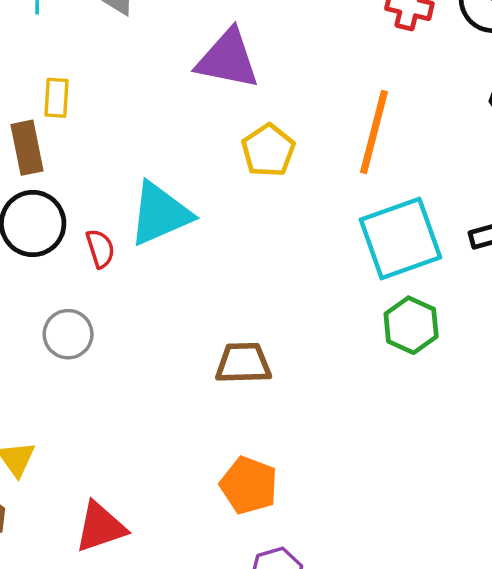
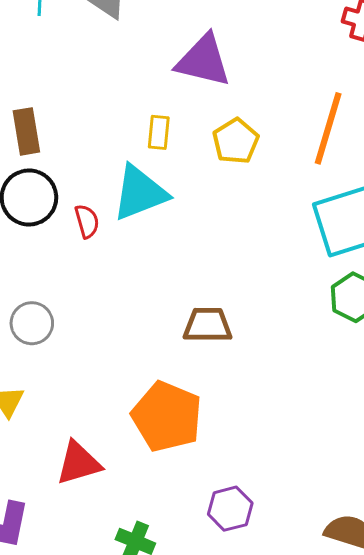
yellow rectangle: (57, 98) -> (159, 132), moved
gray circle: (68, 334) -> (32, 323), moved
orange pentagon: (249, 485) -> (167, 416), moved, size x1.4

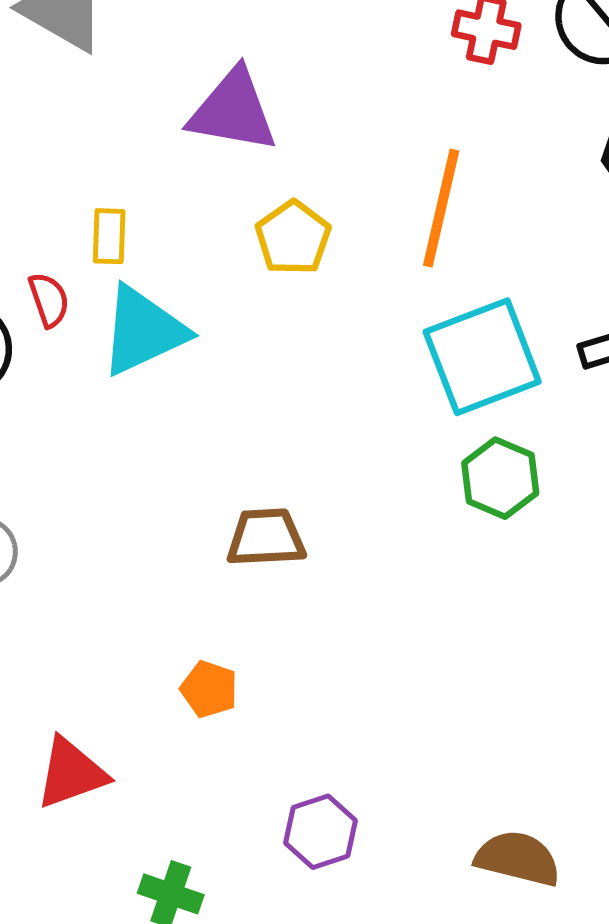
yellow rectangle: (159, 132) -> (109, 236), moved
red semicircle: (87, 221) -> (49, 300), moved
orange pentagon: (167, 416) -> (209, 689), size x0.5

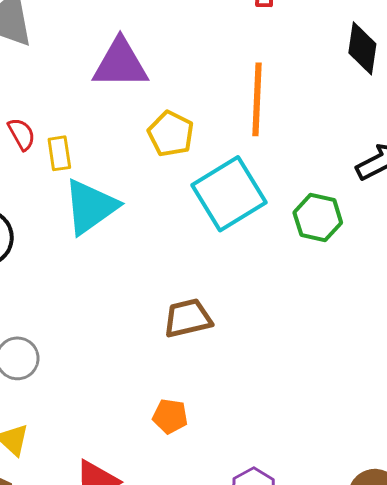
red semicircle: (49, 300) -> (22, 134), moved
cyan square: (482, 357) -> (229, 194), moved
green hexagon: (500, 478) -> (318, 218), moved

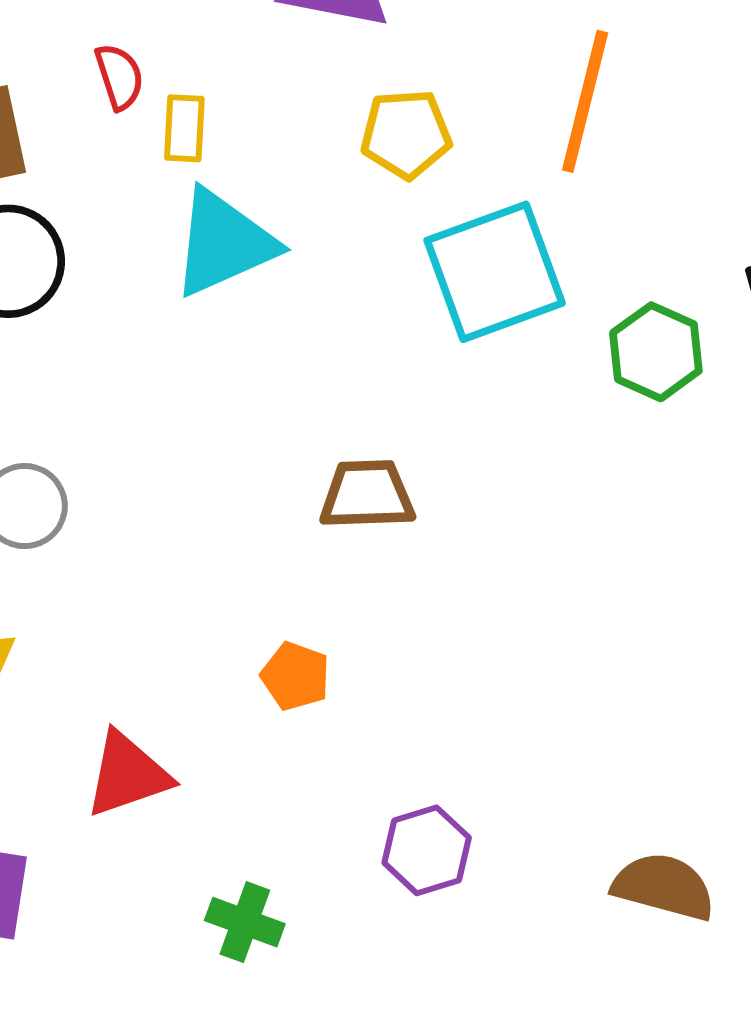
yellow pentagon: (171, 134) -> (406, 134), turned 30

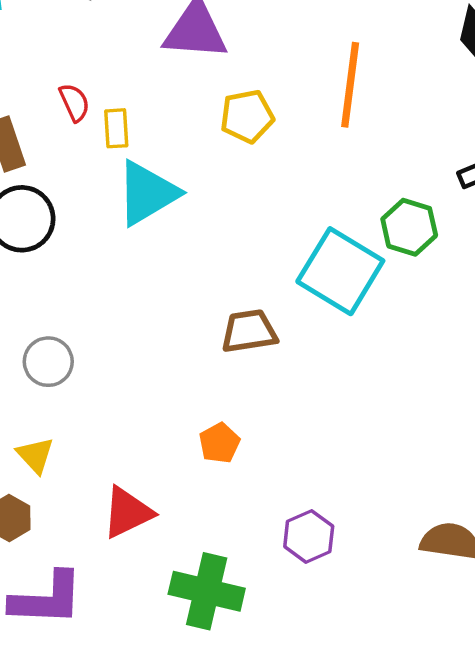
cyan square: (495, 272) -> (340, 271), moved, turned -32
orange pentagon: (295, 676) -> (219, 443), turned 30
green cross: (245, 922) -> (207, 591), size x1.6

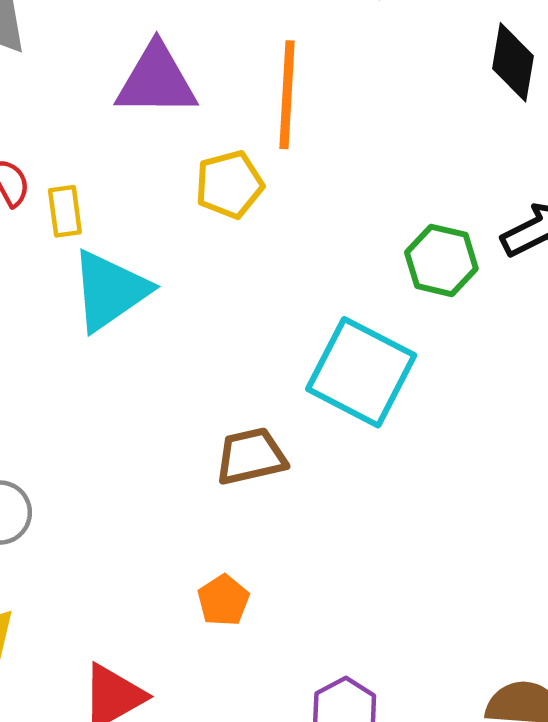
orange line: (350, 85) -> (287, 95), moved
green hexagon: (409, 227) -> (441, 260), moved

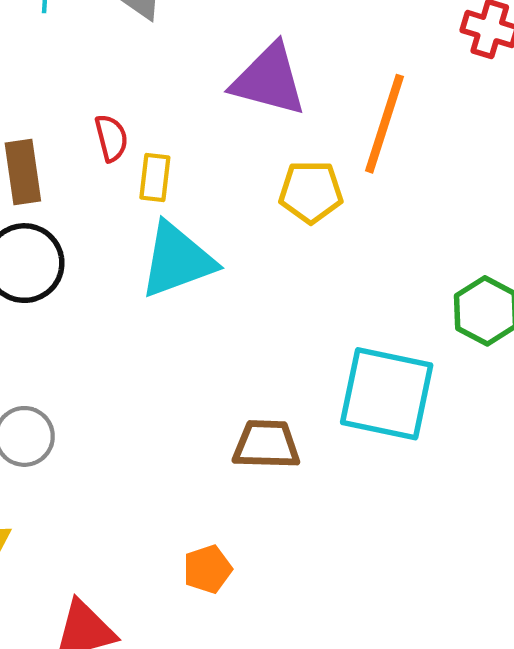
cyan square: (361, 372) -> (387, 394), turned -30

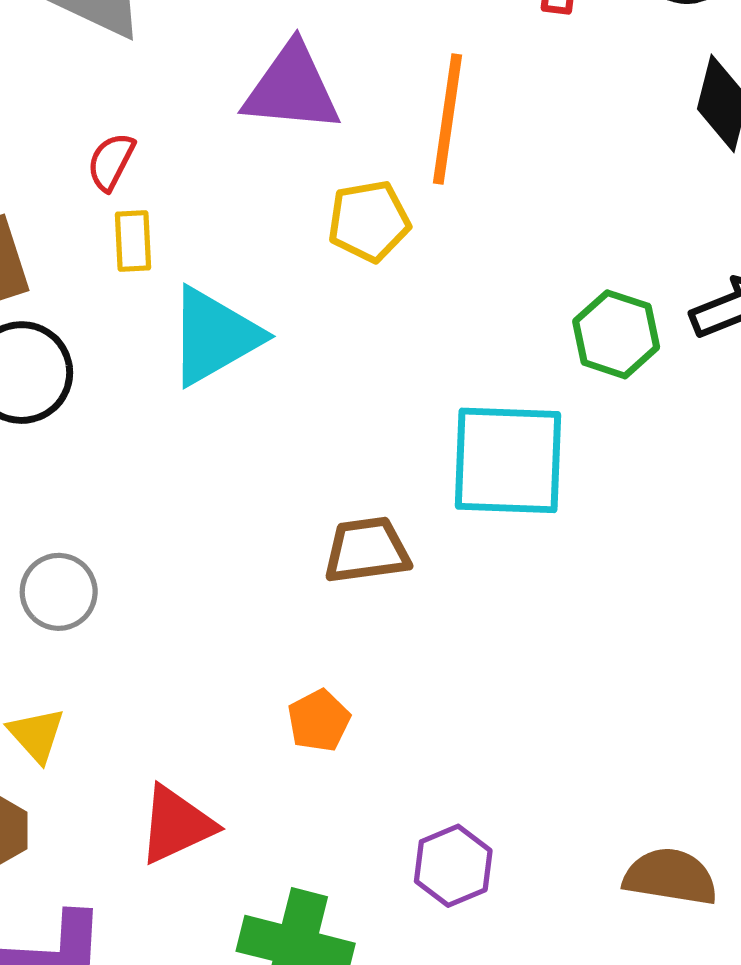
red semicircle: (111, 138) -> (111, 162), moved, turned -129
yellow rectangle: (155, 178) -> (133, 241), moved

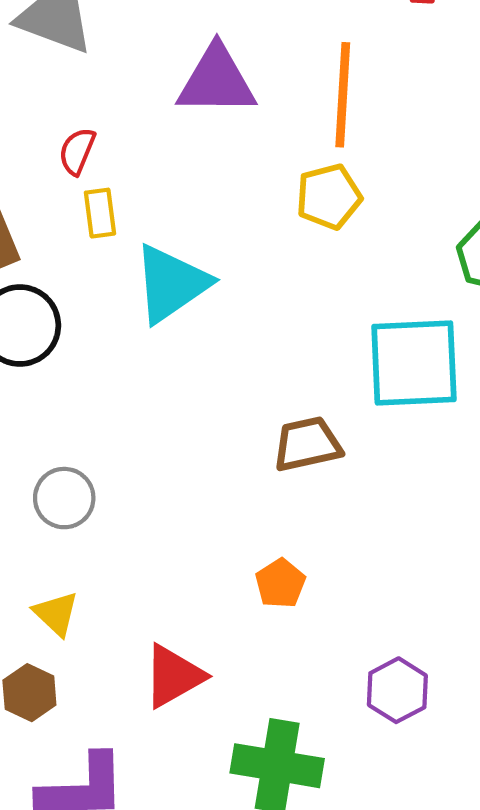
yellow pentagon: (369, 221) -> (329, 197), moved

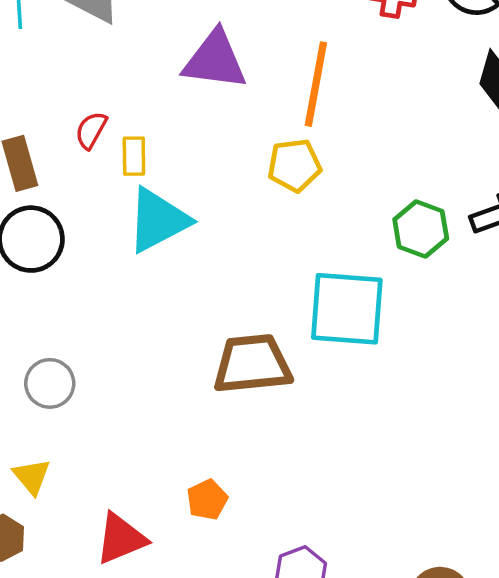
red semicircle: (77, 151) -> (91, 130), moved
yellow rectangle: (100, 213) -> (134, 156), moved
brown trapezoid: (307, 444) -> (252, 364), size x1.4
orange pentagon: (280, 583) -> (207, 500), moved

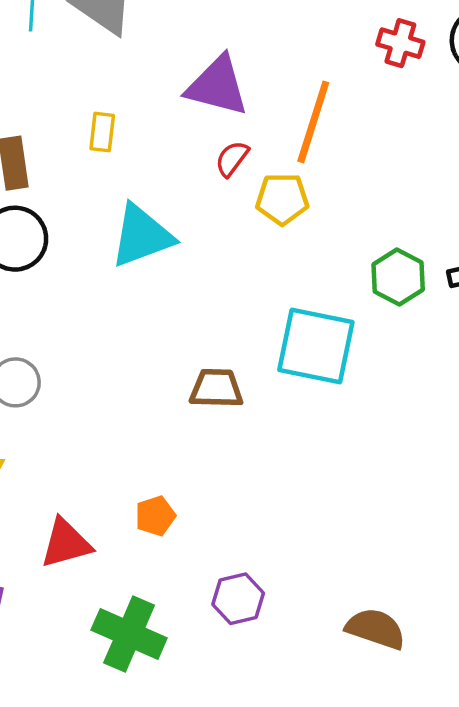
red semicircle: (91, 130) -> (232, 159), moved
yellow rectangle: (134, 156) -> (102, 132), moved
brown trapezoid: (252, 364) -> (216, 388), size x0.7

